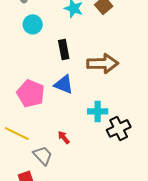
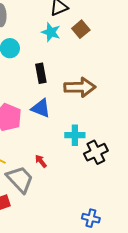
gray trapezoid: (43, 155) -> (20, 179), size x1.4

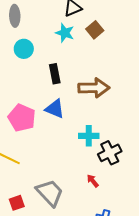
red arrow: (41, 161) -> (93, 181), moved
gray trapezoid: (20, 179) -> (50, 193), moved

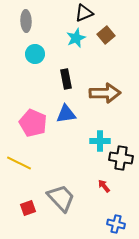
cyan star: (65, 33) -> (76, 38), turned 30
blue triangle: (55, 109) -> (66, 114), turned -30
black cross: (110, 153) -> (121, 158), turned 35

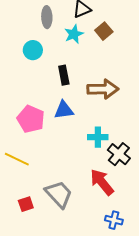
gray ellipse: (26, 21) -> (47, 17), moved
black cross: (121, 158) -> (119, 154), turned 30
red arrow: (104, 186) -> (102, 182), size x2.0

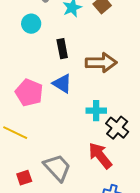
blue triangle: (64, 110) -> (62, 84), turned 40

